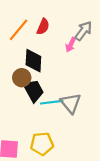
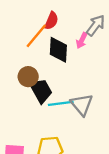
orange line: (19, 30) -> (36, 36), moved
black diamond: (33, 61) -> (58, 50), moved

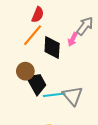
red semicircle: (51, 21) -> (38, 15), moved

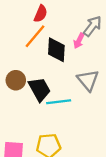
brown circle: (25, 71) -> (16, 80), moved
gray triangle: (73, 96) -> (88, 80), moved

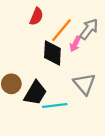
orange line: (35, 36) -> (62, 30), moved
black trapezoid: (39, 89) -> (35, 93), turned 60

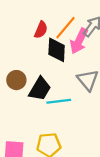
red semicircle: (36, 16) -> (41, 30), moved
pink arrow: (75, 44) -> (79, 41), size x1.6

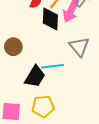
black trapezoid: (40, 89) -> (35, 77), moved

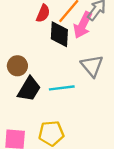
black trapezoid: (35, 77) -> (29, 89), moved

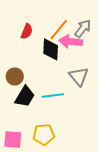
red semicircle: (43, 13) -> (27, 31), moved
pink arrow: (83, 25) -> (71, 41), turned 70

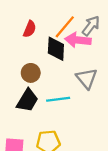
brown circle: (15, 76) -> (31, 73), moved

